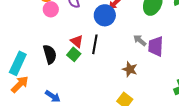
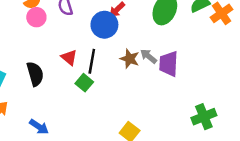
green square: (74, 54) -> (84, 83), moved
brown star: (130, 69) -> (130, 59), moved

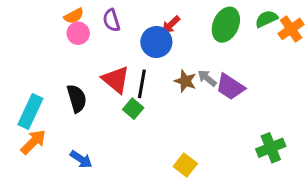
red triangle: (69, 57) -> (116, 80), size x1.5
purple trapezoid: (169, 64) -> (230, 87), turned -60

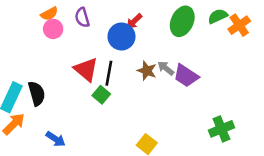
black semicircle: (77, 98) -> (37, 93), moved

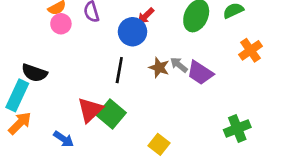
orange cross: (239, 25) -> (250, 50), moved
red triangle: (86, 69) -> (90, 110), moved, turned 36
black semicircle: (37, 93) -> (34, 73), moved, turned 125
green square: (101, 95) -> (111, 114), moved, size x1.5

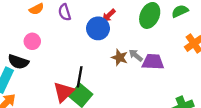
pink circle: (61, 24) -> (32, 41), moved
black line: (119, 70) -> (80, 77), moved
purple trapezoid: (200, 73) -> (153, 62), turned 150

